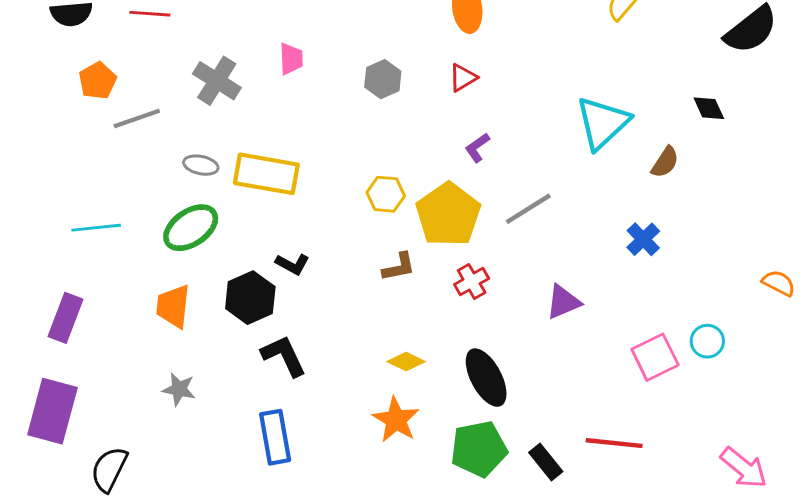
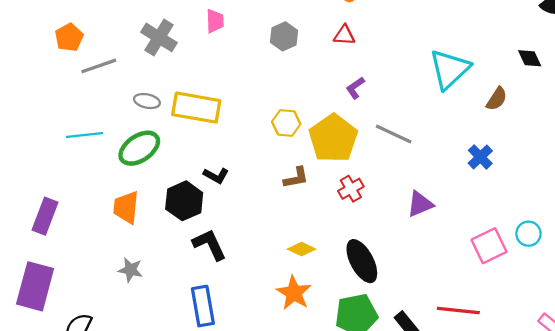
red triangle: (463, 78) -> (344, 35), turned 35
gray line: (528, 209) -> (394, 134), turned 57
cyan line: (96, 228) -> (84, 135), moved

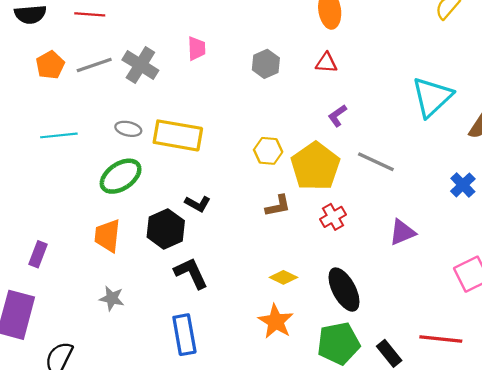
gray line: (99, 66) -> (94, 65), moved
cyan line: (84, 135) -> (59, 135), moved
purple rectangle: (45, 216) -> (38, 254), moved, size x0.7

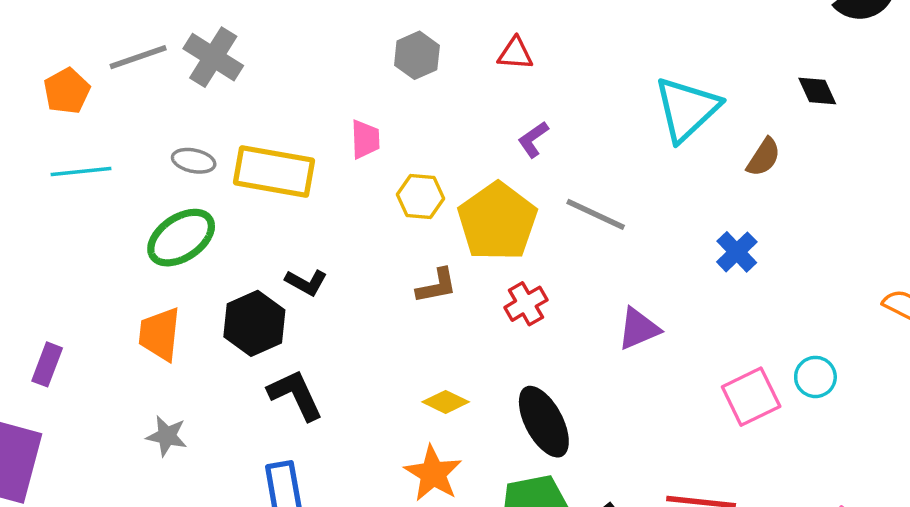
pink trapezoid: (197, 49) -> (365, 139), moved
orange pentagon: (50, 65) -> (67, 91), moved

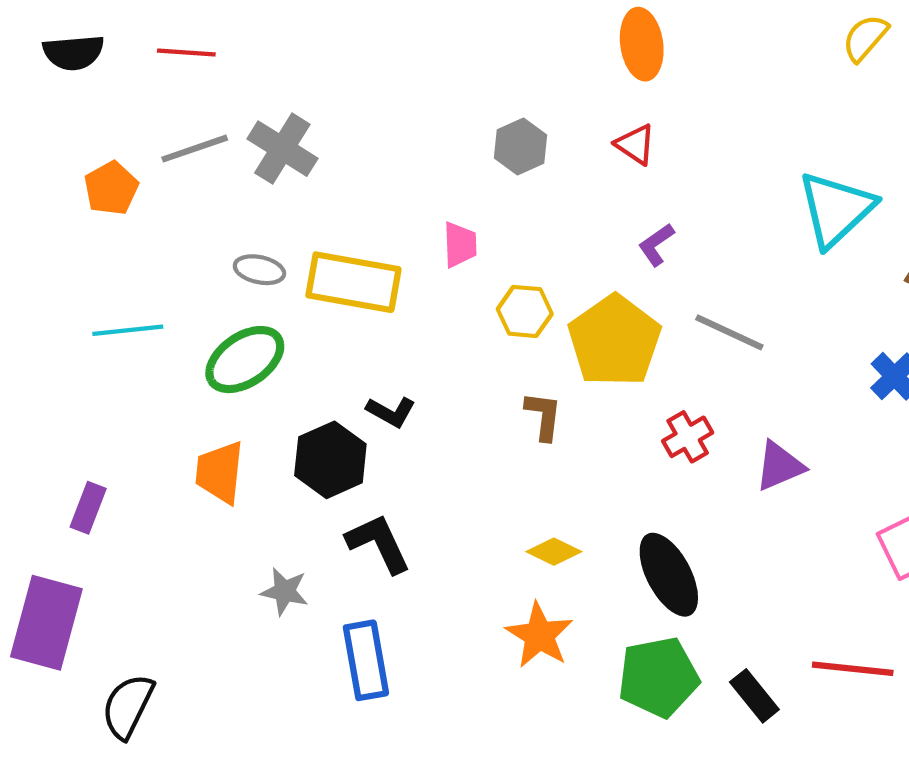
red triangle: (515, 54) -> (635, 144), turned 30
cyan line: (81, 171) -> (128, 330), moved
brown L-shape: (437, 286) -> (544, 416), turned -72
red cross: (526, 304) -> (688, 437), moved
gray star: (167, 436) -> (284, 591), moved

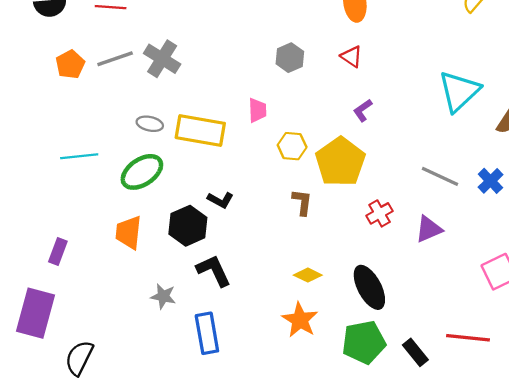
orange pentagon: (111, 188) -> (70, 64), moved
gray line: (729, 332) -> (440, 176), moved

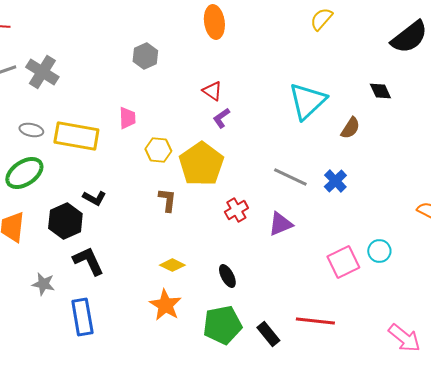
red triangle: (351, 57) -> (212, 91), moved
gray hexagon: (290, 58) -> (145, 56), moved
black ellipse: (369, 287) -> (227, 276), size x0.6

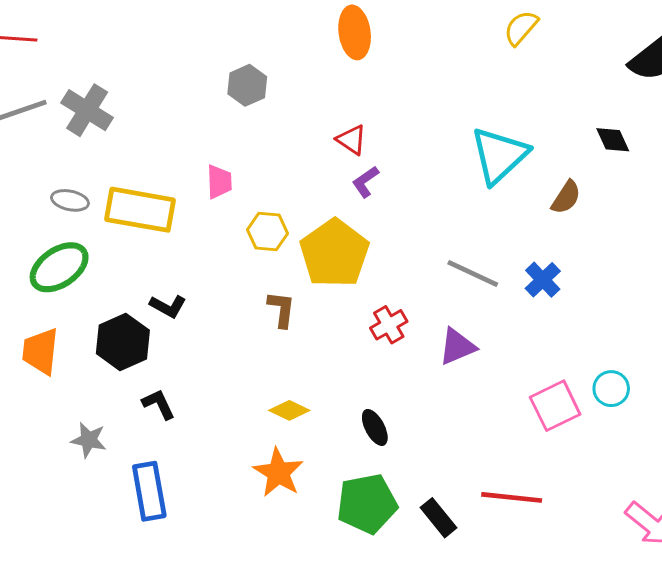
black L-shape: (88, 261) -> (159, 404), size x0.7

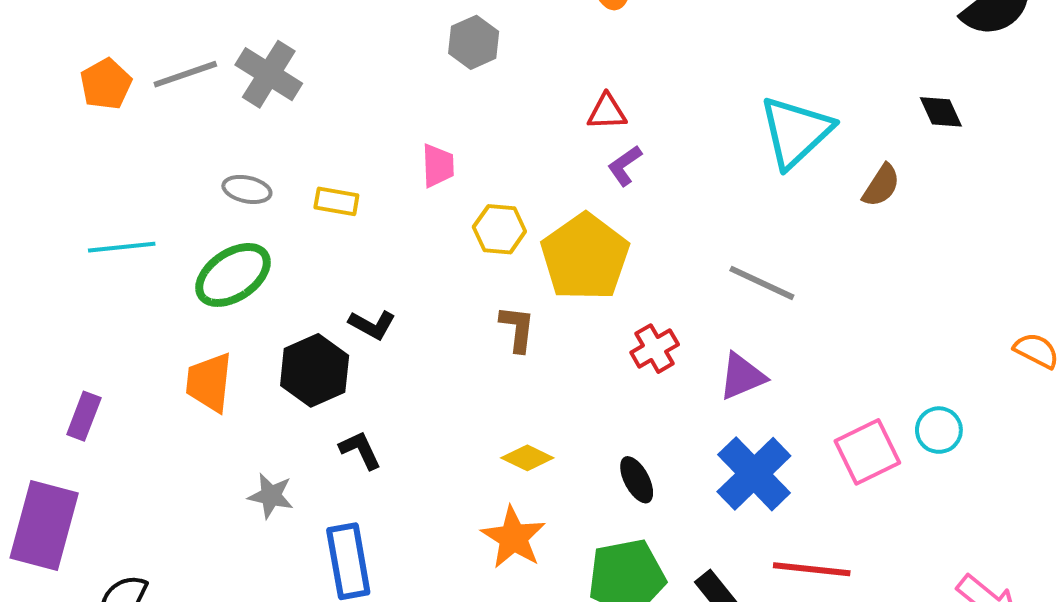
red triangle: (351, 140) -> (607, 112), turned -36
yellow rectangle: (140, 210) -> (336, 201), size x0.5
blue cross: (543, 280) -> (754, 474), moved, size x1.6

